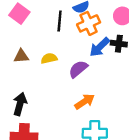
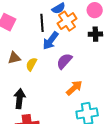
blue arrow: (100, 47) -> (51, 41), moved
yellow semicircle: (49, 58) -> (31, 64), moved, turned -40

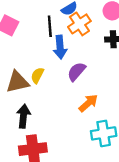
blue arrow: (51, 41) -> (60, 47), turned -42
brown triangle: (14, 58) -> (17, 82), moved, size x1.5

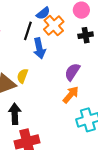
black line: (50, 26) -> (28, 31), turned 30
purple semicircle: (76, 72) -> (72, 72), moved

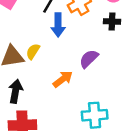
orange arrow: (71, 95) -> (63, 79), moved

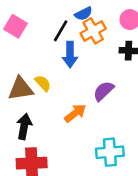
yellow semicircle: (33, 51) -> (43, 83), turned 105

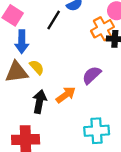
orange cross: (93, 31) -> (102, 29), moved
blue arrow: (70, 55) -> (22, 42), moved
black arrow: (24, 126) -> (39, 102), moved

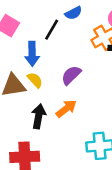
blue arrow: (22, 42) -> (32, 54), moved
purple semicircle: (92, 75) -> (71, 75), moved

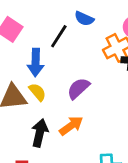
blue semicircle: (73, 13) -> (84, 19), turned 49

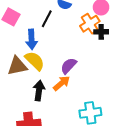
purple semicircle: (78, 88) -> (69, 66), moved
yellow semicircle: (37, 92) -> (35, 61), size x1.5

